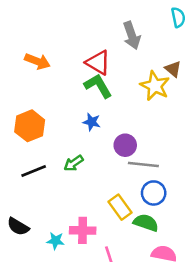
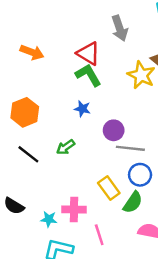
black line: (34, 171) -> (28, 154), turned 60
green semicircle: (146, 223) -> (133, 202), turned 105

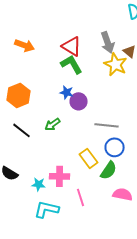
gray arrow: (120, 28) -> (108, 42), moved
purple circle: (114, 130) -> (78, 101), moved

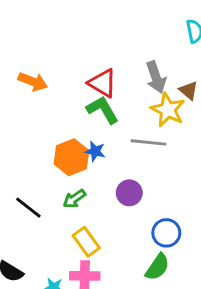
orange hexagon: (18, 95) -> (71, 157), moved
purple circle: (78, 101) -> (129, 193), moved
gray line: (106, 125) -> (149, 142), moved
yellow rectangle: (88, 158) -> (86, 242), moved

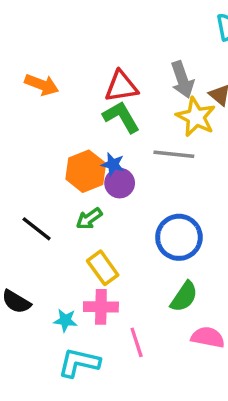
red triangle: (103, 83) -> (121, 86), turned -40
purple circle: (129, 193) -> (120, 183), moved
blue circle: (166, 233) -> (179, 237), moved, size x1.4

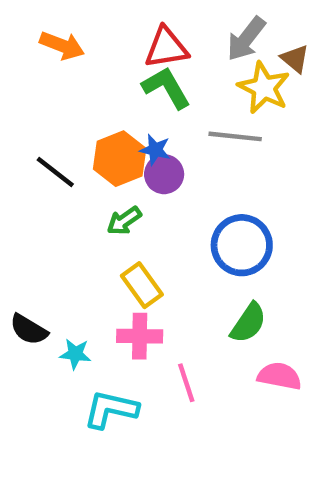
gray arrow: (182, 80) -> (246, 39), turned 57
black line: (37, 229) -> (55, 172), moved
cyan star: (65, 320) -> (75, 354), moved

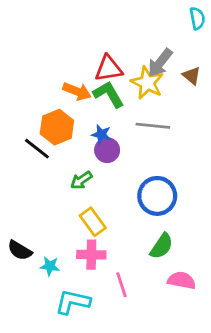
orange arrow: (62, 45) -> (77, 91), moved
yellow star: (264, 88) -> (147, 83), moved
orange hexagon: (120, 159) -> (57, 127), moved

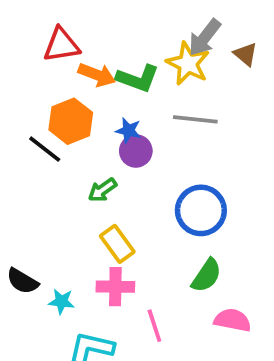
red triangle: (109, 68) -> (61, 45), moved
green L-shape: (109, 94) -> (138, 78), turned 140

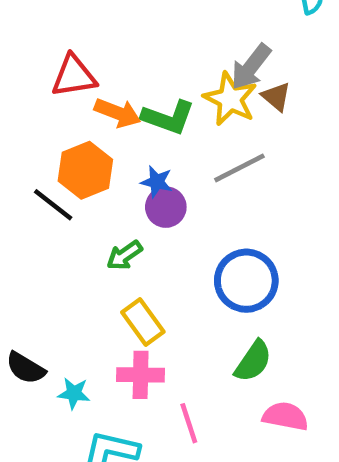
brown triangle: (246, 54) -> (276, 97), moved
gray line: (195, 119) -> (239, 168), turned -33

